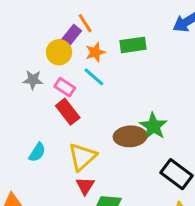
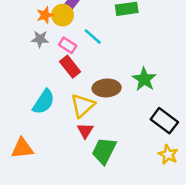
orange star: (95, 52) -> (45, 15), moved
brown ellipse: (130, 136) -> (107, 88), moved
cyan semicircle: (37, 152) -> (44, 102), size x1.5

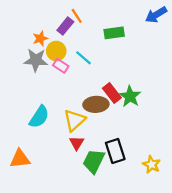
yellow circle: (63, 15) -> (56, 51), moved
gray star: (40, 39) -> (36, 60), size x1.5
red rectangle: (70, 67) -> (112, 93), moved
black rectangle: (164, 121) -> (115, 151), moved, turned 35

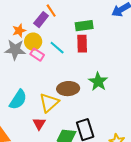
red rectangle: (112, 93) -> (82, 44), moved, turned 36
red triangle: (77, 143) -> (39, 124), moved

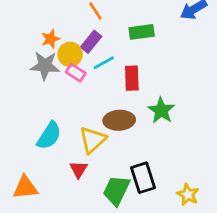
purple rectangle: (41, 20) -> (91, 42), moved
red rectangle: (82, 44) -> (132, 78), moved
cyan line: (57, 48) -> (104, 63), turned -70

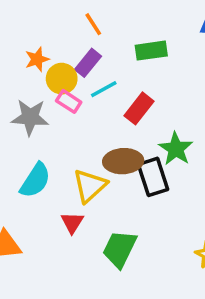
gray star: (45, 66) -> (30, 117), moved
red rectangle: (132, 78) -> (139, 108), turned 40
black rectangle: (143, 178) -> (153, 177), moved

